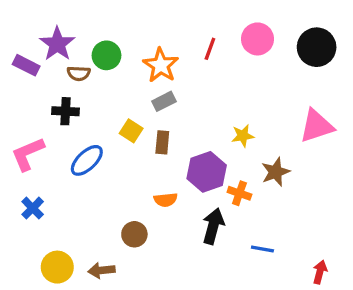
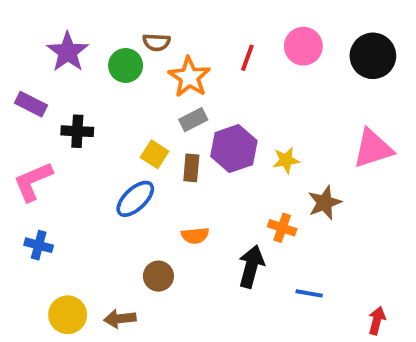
purple rectangle: (26, 65) -> (31, 104), moved
brown semicircle: (79, 73) -> (157, 42), moved
blue ellipse: (87, 160) -> (135, 199), moved
purple hexagon: (207, 172) -> (234, 149), moved
blue cross: (33, 208) -> (39, 245), turned -30

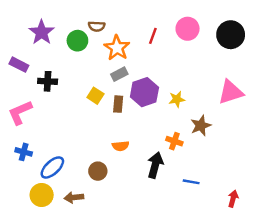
blue ellipse: (135, 199) -> (52, 167), moved

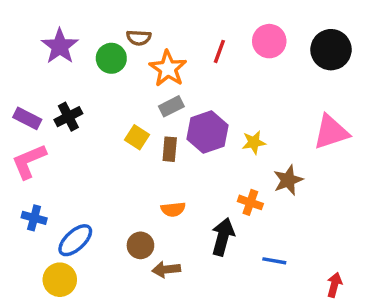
purple rectangle: (19, 65) -> (27, 118), moved
black cross: (48, 81) -> (68, 117), turned -30
brown arrow: (74, 197) -> (166, 269), moved

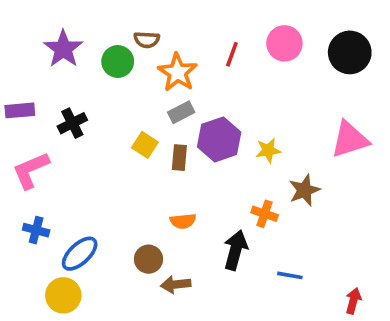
purple rectangle: (27, 118) -> (20, 110), moved, turned -32

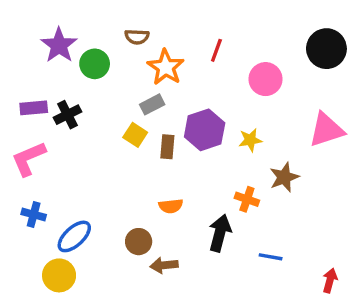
pink circle: (284, 43) -> (266, 79), moved
green circle: (118, 61) -> (95, 64), moved
purple rectangle: (20, 110) -> (34, 108), moved
gray rectangle: (181, 112) -> (152, 104), moved

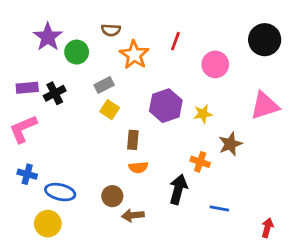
gray rectangle: (152, 104) -> (104, 85), moved
brown rectangle: (167, 147) -> (133, 140), moved
blue ellipse: (74, 236) -> (60, 192), turned 56

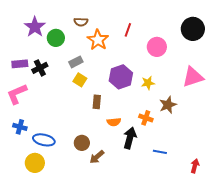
orange semicircle: (138, 167) -> (114, 122), moved
brown arrow: (133, 215) -> (97, 157), turned -35

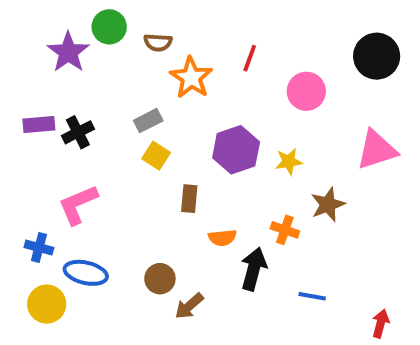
green circle: (56, 38) -> (109, 27), moved
pink L-shape: (17, 94) -> (78, 204), moved
yellow circle: (35, 163) -> (47, 304), moved

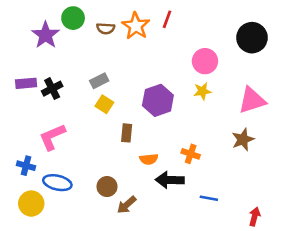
red line: (250, 58) -> (167, 19), moved
orange star: (191, 78) -> (136, 26), moved
yellow star: (289, 162) -> (202, 91), moved
brown star: (328, 204) -> (243, 140), moved
black arrow: (254, 269) -> (170, 180), turned -104

